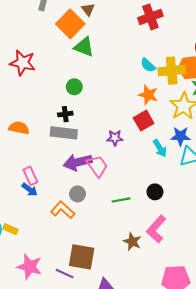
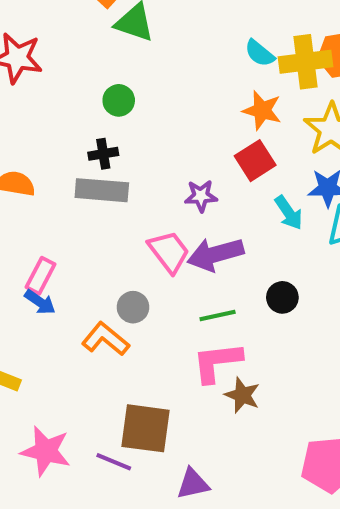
purple arrow: (78, 162) -> (215, 254), moved
pink rectangle: (30, 176) -> (41, 276), turned 54
pink L-shape: (156, 229) -> (217, 362), moved, turned 44

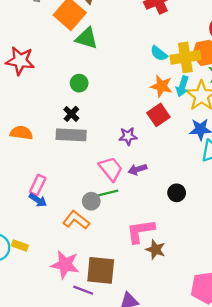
black cross: (103, 154) -> (71, 114), turned -35
cyan arrow: (289, 213) -> (182, 86), moved, turned 54
purple arrow: (215, 254) -> (137, 169), size x0.6
green line: (218, 315) -> (108, 193), moved
pink star: (46, 451) -> (65, 265), moved

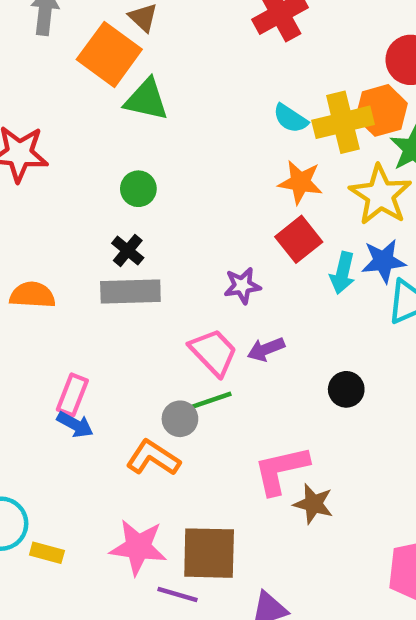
cyan arrow: (182, 86) -> (343, 273), moved
yellow rectangle: (20, 245) -> (47, 553), moved

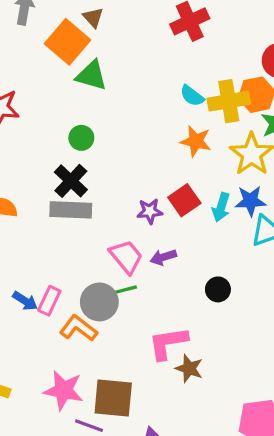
red square: (299, 239) -> (184, 200), moved
black cross: (128, 250) -> (71, 181), size x1.5
pink rectangle: (72, 395) -> (49, 301), moved
gray circle: (180, 419) -> (99, 302), size x1.5

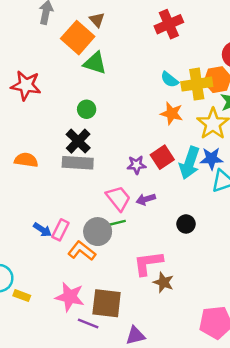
cyan arrow: (221, 207) -> (190, 163), size x1.5

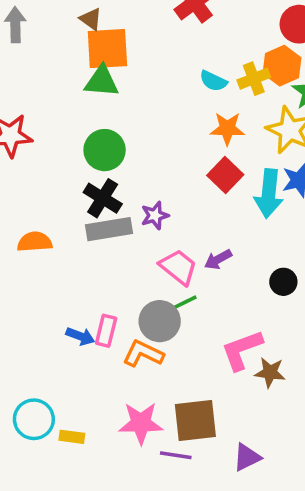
orange square: (78, 38) -> (107, 49), moved, turned -32
yellow cross: (197, 84) -> (254, 79), size x0.7
green circle: (87, 109) -> (105, 150), size x1.5
red square: (162, 157) -> (225, 175), moved
purple star: (136, 165) -> (155, 215), moved

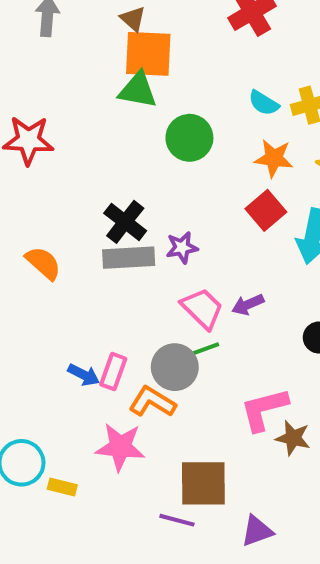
green circle: (105, 150) -> (189, 138), moved
orange semicircle: (35, 242) -> (43, 263), turned 40
pink star: (141, 423) -> (120, 447), moved

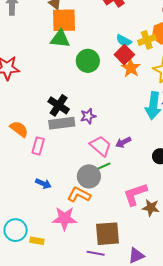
orange star: (274, 158) -> (131, 68), turned 30
red square: (266, 210) -> (124, 55), moved
pink rectangle: (113, 372) -> (38, 146), moved

